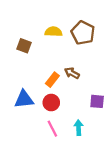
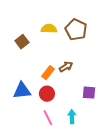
brown square: (24, 46) -> (22, 42), turned 32
brown arrow: (72, 73) -> (66, 67), turned 120

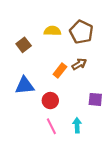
brown arrow: (66, 67) -> (79, 64), moved
orange rectangle: (48, 73) -> (60, 71), moved
blue triangle: (22, 91) -> (25, 86), moved

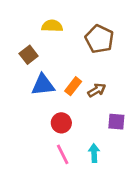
yellow semicircle: (52, 31) -> (52, 26), moved
brown arrow: (79, 64) -> (97, 90), moved
blue triangle: (25, 86) -> (43, 85), moved

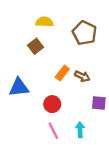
brown square: (29, 55) -> (36, 46), moved
blue triangle: (43, 85) -> (19, 87), moved
brown arrow: (97, 90) -> (82, 76), turned 56

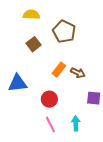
yellow semicircle: (44, 22) -> (31, 15), moved
brown pentagon: (84, 33) -> (64, 31), moved

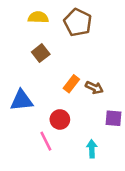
brown pentagon: (64, 31) -> (78, 22), moved
pink line: (50, 124) -> (46, 141), moved

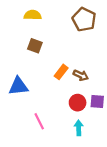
brown pentagon: (78, 22) -> (84, 19), moved
brown square: (41, 53) -> (35, 46), turned -32
red circle: (60, 119) -> (78, 103), moved

